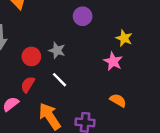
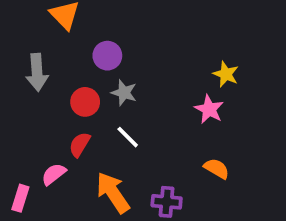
purple circle: (83, 16) -> (107, 56), moved

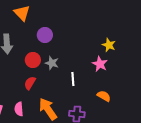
gray star: (124, 93) -> (52, 63), moved
white line: (128, 137) -> (73, 79), moved, turned 40
pink semicircle: (54, 174) -> (19, 109), moved, turned -56

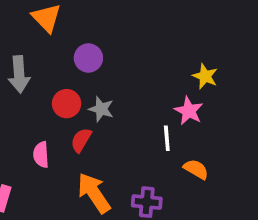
white line: (73, 79) -> (167, 138), moved
red semicircle: (30, 83) -> (81, 140), moved
pink semicircle: (19, 109) -> (41, 155), moved

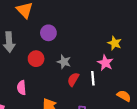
gray star: (101, 109) -> (64, 62), moved
red semicircle: (81, 140) -> (73, 79), moved
orange semicircle: (196, 169) -> (124, 96), moved

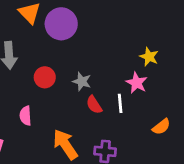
purple circle: (48, 33) -> (61, 24), moved, size x1.5
red semicircle: (73, 79) -> (94, 105), turned -64
orange semicircle: (124, 96) -> (161, 127), turned 112

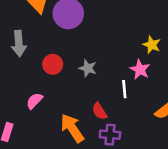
red semicircle: (94, 105) -> (100, 111), moved
pink semicircle: (26, 116) -> (34, 101), turned 48

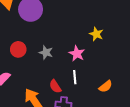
pink star: (140, 70) -> (77, 54), moved
white line: (124, 89) -> (75, 77), moved

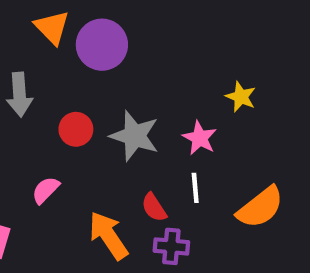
gray star: (46, 52) -> (134, 136), size x1.6
orange semicircle: (106, 86) -> (260, 207), size x1.6

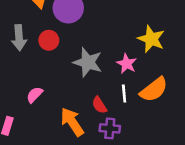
yellow star: (241, 97) -> (151, 39), size x1.5
red circle: (76, 129) -> (49, 40), moved
orange semicircle: (260, 207) -> (154, 90), moved

